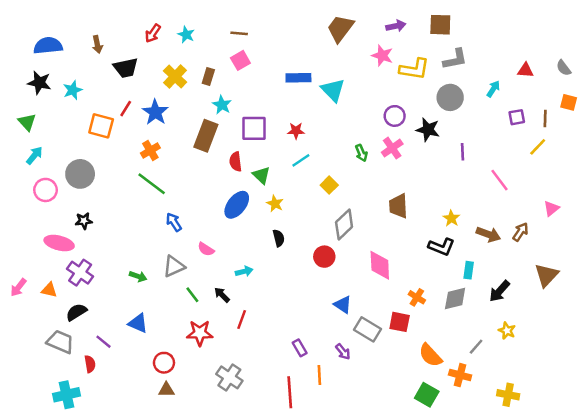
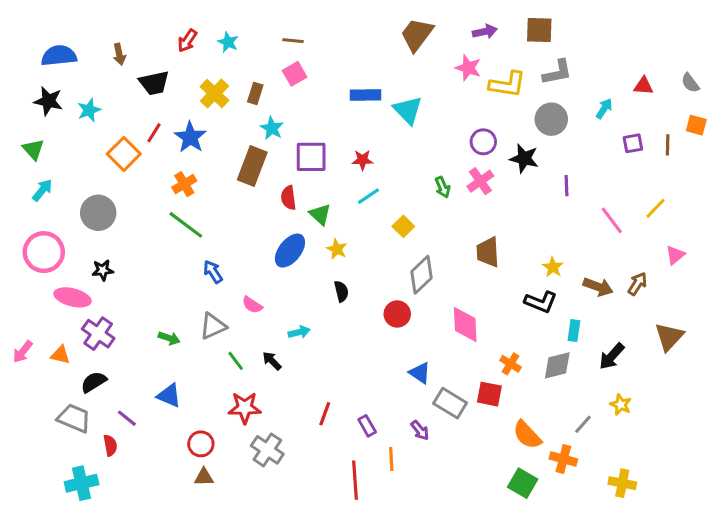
orange square: (101, 126) -> (124, 154), turned 30
yellow line: (538, 147) -> (656, 208), moved
pink circle: (46, 190) -> (44, 252), moved, size x1.4
red line: (242, 320) -> (325, 414), moved
gray cross: (229, 377) -> (267, 450), moved

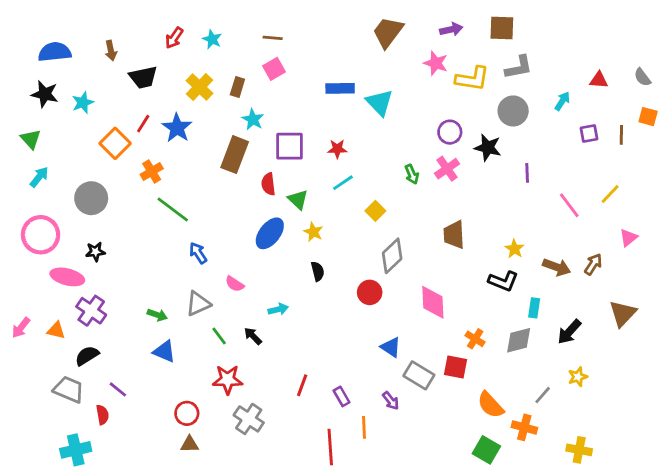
orange cross: (184, 184) -> (152, 171), moved
blue triangle: (169, 396) -> (164, 351), moved
yellow star: (621, 405) -> (578, 377), turned 30

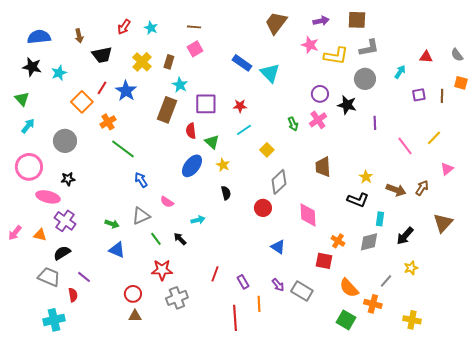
blue rectangle: (340, 88) -> (242, 63), turned 36
gray rectangle: (419, 375) -> (302, 291), moved
gray cross: (249, 419) -> (177, 298), turned 35

